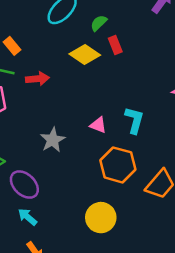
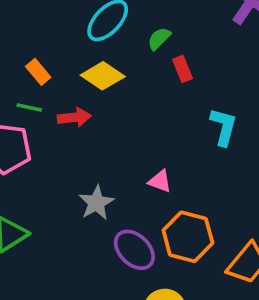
yellow diamond: (85, 54) -> (103, 76), moved
cyan L-shape: (134, 120) -> (224, 127), moved
purple ellipse: (24, 185) -> (134, 250), moved

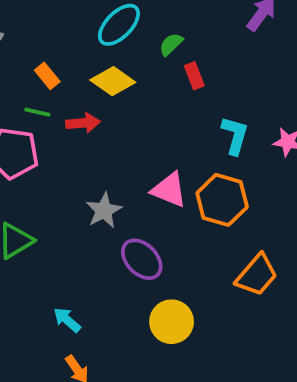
pink triangle: (160, 181) -> (169, 190), size x1.5
orange hexagon: (188, 237) -> (222, 200), moved

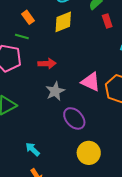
yellow diamond: (113, 81) -> (63, 22), turned -60
red arrow: (83, 123) -> (47, 64), moved

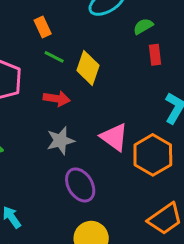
yellow diamond: (63, 22) -> (88, 68), moved, turned -60
green line: (22, 37) -> (54, 57), moved

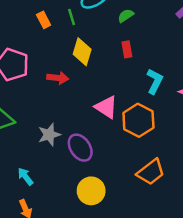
red rectangle: (155, 55) -> (127, 49), moved
green line: (54, 57) -> (72, 17), moved, turned 49
gray star: (60, 141) -> (49, 135), moved

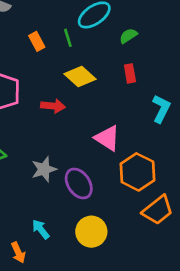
yellow diamond: (82, 52) -> (80, 76), turned -64
orange hexagon: (138, 120) -> (137, 172), moved
cyan arrow: (25, 176) -> (41, 229), moved

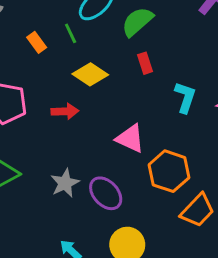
green semicircle: (128, 36) -> (137, 22), size x1.6

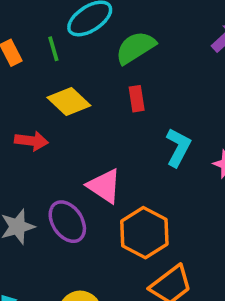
purple ellipse: (106, 193) -> (67, 222), moved

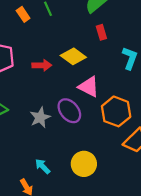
yellow diamond: (69, 102) -> (73, 56), moved

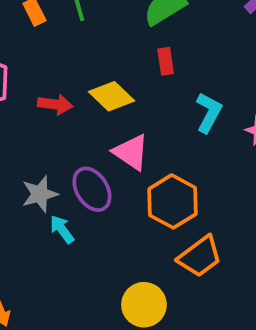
yellow circle: (84, 164) -> (144, 305), moved
cyan arrow: (43, 166) -> (62, 229), moved

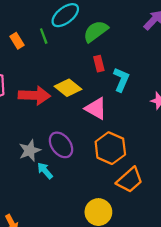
red arrow: (55, 104) -> (34, 95), size x1.5
cyan L-shape: (209, 113) -> (121, 80), moved
pink triangle: (131, 152) -> (96, 108), moved

